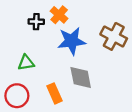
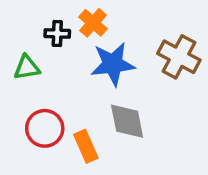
green triangle: (26, 63) -> (27, 68), moved
red circle: (17, 96) -> (45, 128), moved

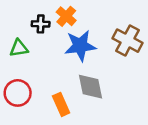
red circle: (45, 128) -> (18, 93), moved

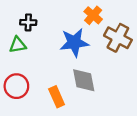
orange cross: (66, 16) -> (93, 15), moved
black cross: (41, 24) -> (28, 22), moved

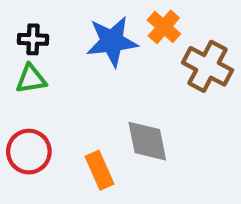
black cross: (28, 22) -> (33, 39), moved
blue star: (74, 42) -> (112, 41), moved

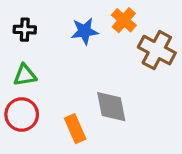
blue star: (112, 41) -> (85, 31), size x0.7
green triangle: (31, 79) -> (25, 75), moved

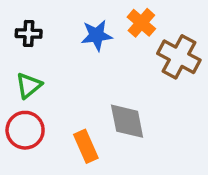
green triangle: (25, 75) -> (29, 85), turned -30

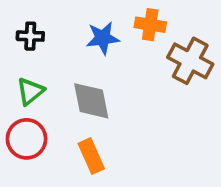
orange cross: (141, 23) -> (150, 25), turned -32
gray diamond: (127, 121) -> (91, 101), moved

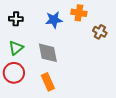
brown cross: (190, 61) -> (100, 32), size x0.6

